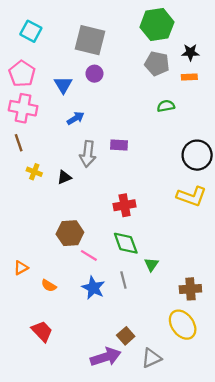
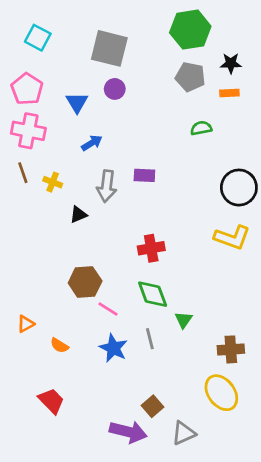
yellow cross: (34, 172) -> (53, 182), moved
purple arrow: (106, 357) -> (128, 432), turned 32

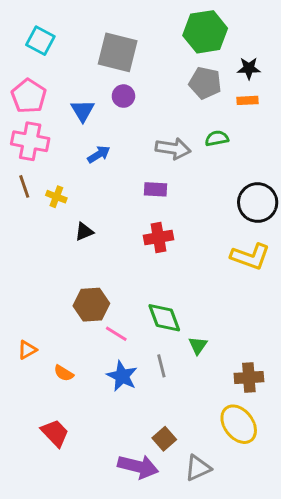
gray arrow: (107, 186) -> (173, 149), moved, turned -88
red cross: (151, 248) -> (158, 238), moved

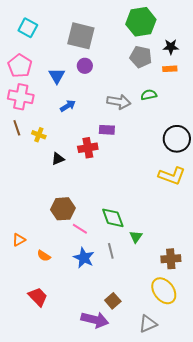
red cross: (158, 238) -> (88, 148), moved
gray triangle: (198, 468) -> (148, 324), moved

